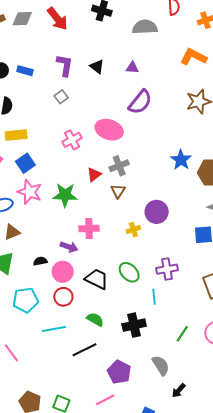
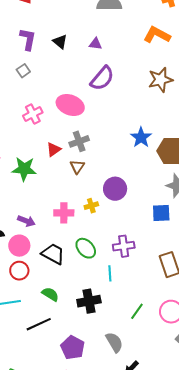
pink cross: (89, 229) -> (64, 213), moved

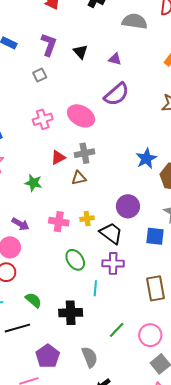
brown triangle: (77, 167) -> (79, 178), turned 35
green star: (24, 169) -> (33, 183), moved, size x0.7
purple circle: (115, 189) -> (128, 206), moved
black trapezoid: (53, 254) -> (111, 233), moved

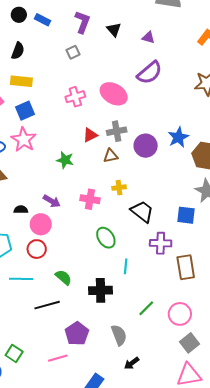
purple circle: (128, 206) -> (146, 146), moved
yellow cross: (87, 219) -> (119, 188), moved
purple cross: (113, 263) -> (161, 243), moved

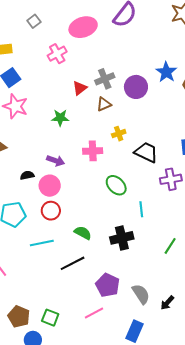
gray square: (73, 52) -> (34, 21), moved
pink ellipse: (114, 94) -> (83, 27), moved, turned -36
gray semicircle: (119, 335) -> (141, 294), moved

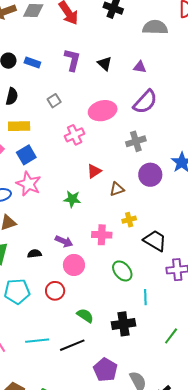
gray cross: (105, 79) -> (136, 141), moved
pink circle: (50, 186) -> (74, 265), moved
cyan line: (42, 243) -> (37, 341), moved

